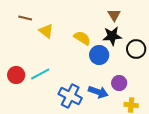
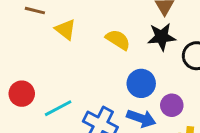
blue circle: (99, 55) -> (141, 83), moved
cyan line: (40, 74) -> (58, 108), moved

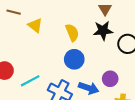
yellow semicircle: (118, 40) -> (72, 33), turned 36
blue circle: (141, 83) -> (74, 59), moved

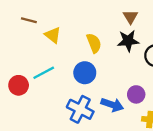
blue circle: (74, 59) -> (85, 73), moved
cyan line: (30, 81) -> (44, 73), moved

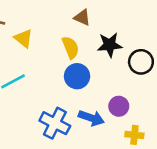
brown triangle: (130, 17) -> (82, 17), moved, turned -35
blue circle: (85, 73) -> (77, 76), moved

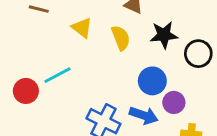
yellow triangle: (24, 38) -> (82, 28), moved
blue circle: (77, 76) -> (152, 81), moved

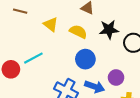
yellow semicircle: (121, 38) -> (78, 32), turned -42
blue circle: (152, 81) -> (85, 59), moved

